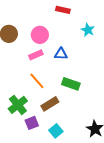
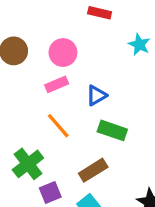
blue triangle: (61, 54) -> (96, 95), moved, turned -32
brown rectangle: (50, 104) -> (93, 170), moved

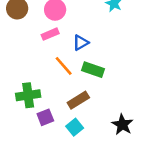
orange line: (58, 126) -> (64, 66), moved
green cross: (28, 164) -> (28, 95), turned 30

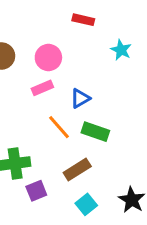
cyan square: (75, 127) -> (86, 204), moved

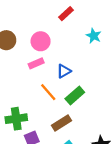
red rectangle: (83, 20) -> (66, 14), turned -56
green rectangle: (95, 132) -> (75, 95), turned -60

